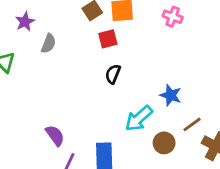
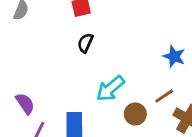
blue star: (171, 95) -> (174, 56), moved

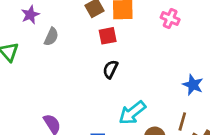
brown line: (164, 96) -> (182, 121), turned -42

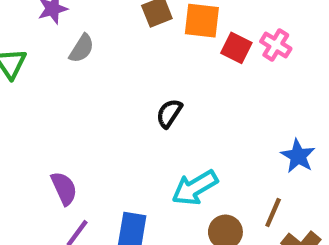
red square: (108, 36) -> (236, 48), moved, turned 30

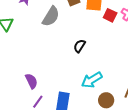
gray semicircle: (82, 48) -> (51, 16), moved, size x1.5

